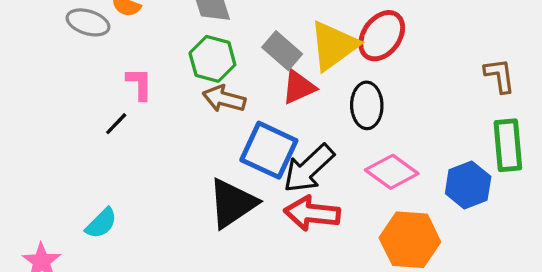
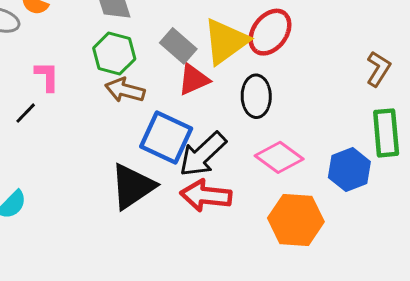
brown L-shape: (500, 76) -> (378, 69), turned 40

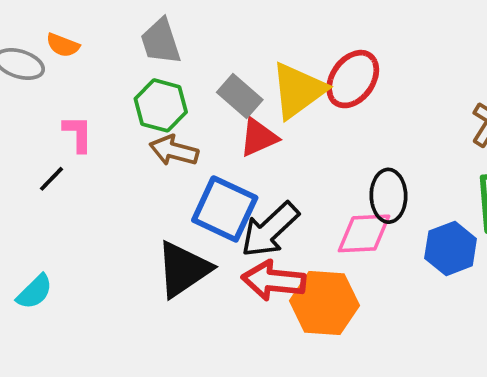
black ellipse: (256, 96) -> (388, 196), moved
pink diamond: (279, 157) -> (364, 233), turned -39
orange hexagon: (296, 220) -> (324, 303), moved

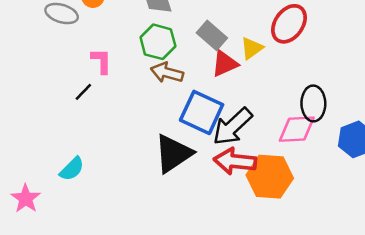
yellow triangle: (298, 90) -> (252, 48), moved, size x0.6

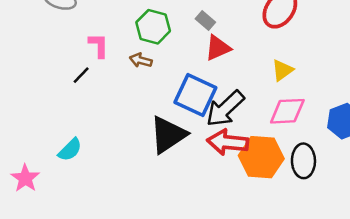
gray rectangle: (212, 35) -> (205, 21), size x0.7
yellow triangle: (252, 48) -> (282, 70), moved
brown arrow: (167, 73) -> (141, 60), moved, size x0.7
black ellipse: (313, 103) -> (303, 161), moved

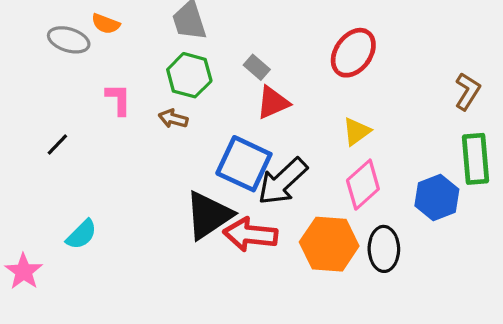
black line: (81, 75) -> (57, 144), moved
pink diamond: (287, 111) -> (363, 185), turned -39
red arrow: (228, 142) -> (250, 234), moved

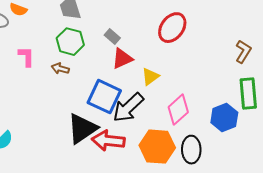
yellow triangle: (357, 132) -> (150, 77), moved

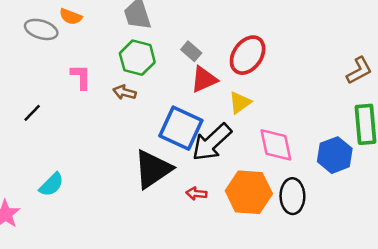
red ellipse: (172, 28) -> (248, 55), moved
brown L-shape: (243, 52) -> (359, 70), turned 30
pink diamond: (178, 110) -> (276, 145), turned -60
red arrow: (108, 141) -> (196, 194), moved, size x0.5

